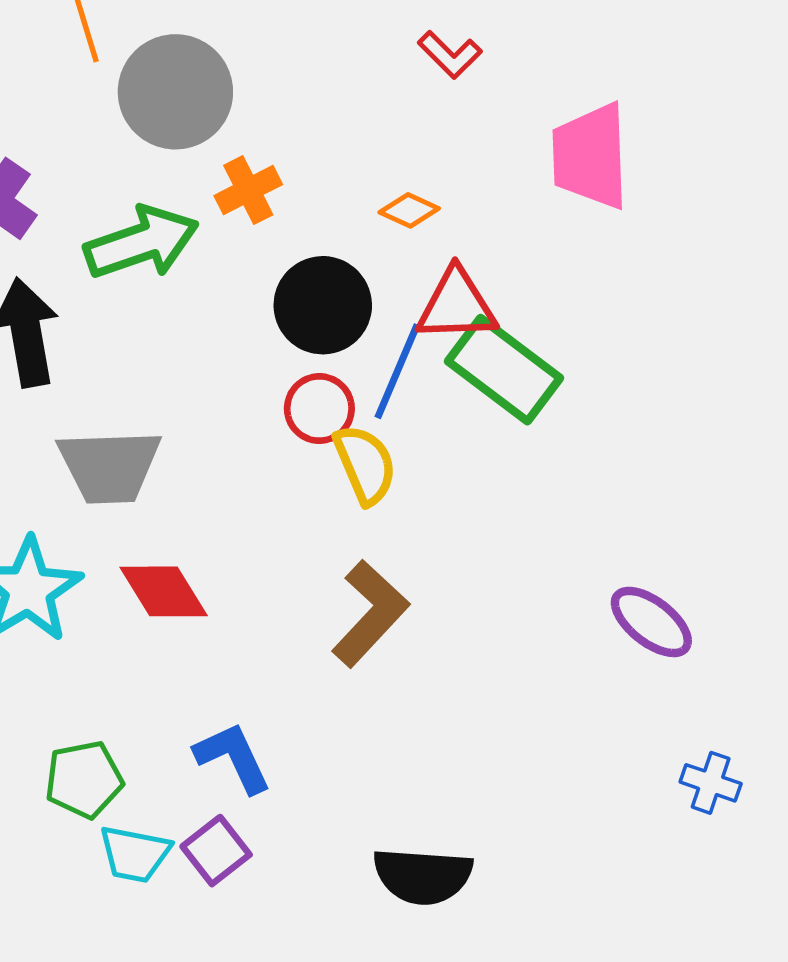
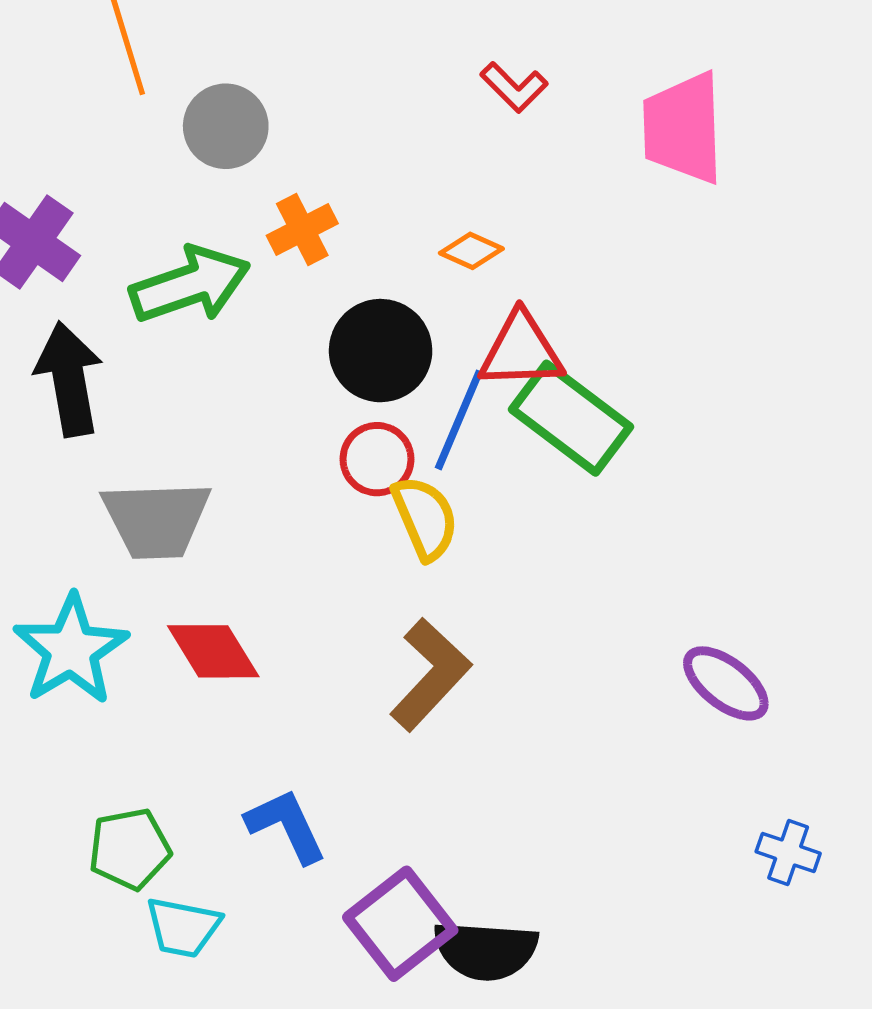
gray circle: (175, 92) -> (226, 126), size x0.7
pink trapezoid: (590, 156) -> (683, 128), moved
purple square: (216, 851) -> (400, 924), moved, size x1.5

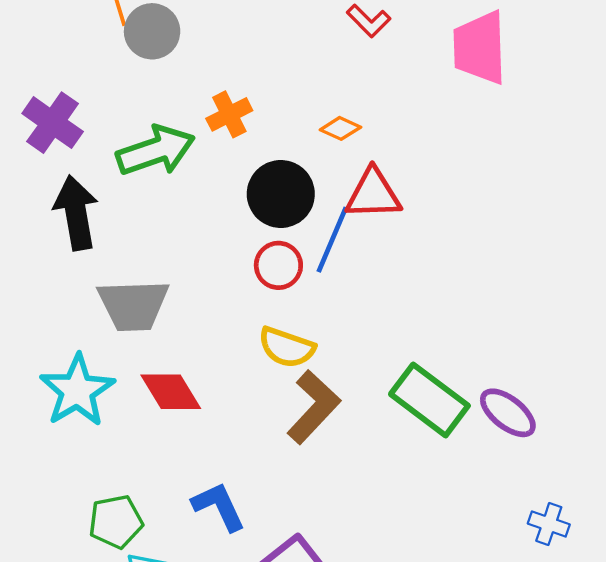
gray circle: (226, 126) -> (152, 31), moved
green rectangle: (571, 418) -> (429, 400), moved
yellow semicircle: (425, 518) -> (287, 347), moved, turned 132

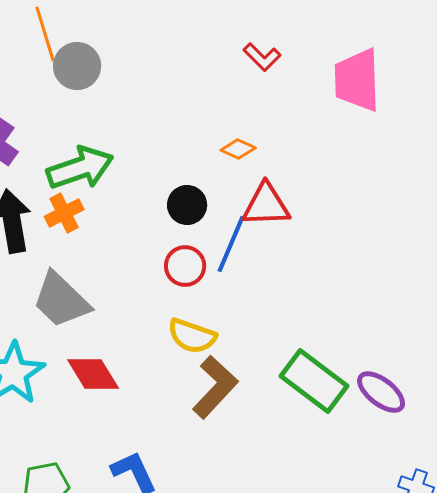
orange cross: (229, 114) -> (64, 213), moved
black circle: (281, 194) -> (187, 205), size x0.7
gray trapezoid: (133, 305) -> (61, 300), turned 46

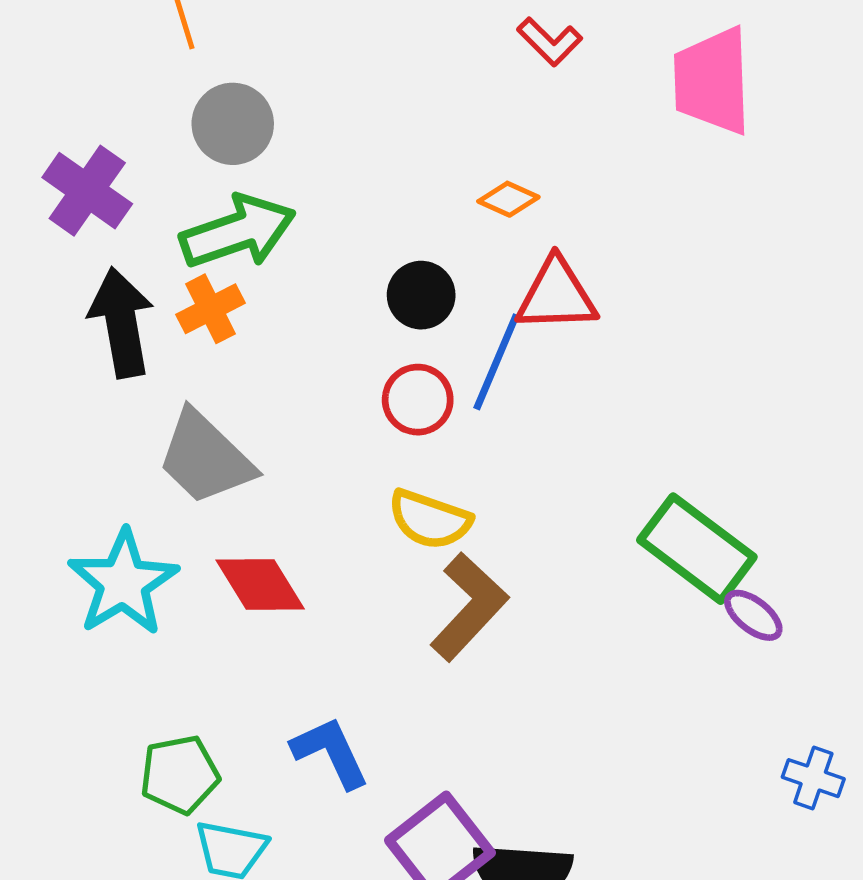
gray circle: (77, 66) -> (233, 124), moved
green rectangle: (314, 381) -> (697, 549), moved
purple ellipse: (381, 392) -> (753, 615), size x0.7

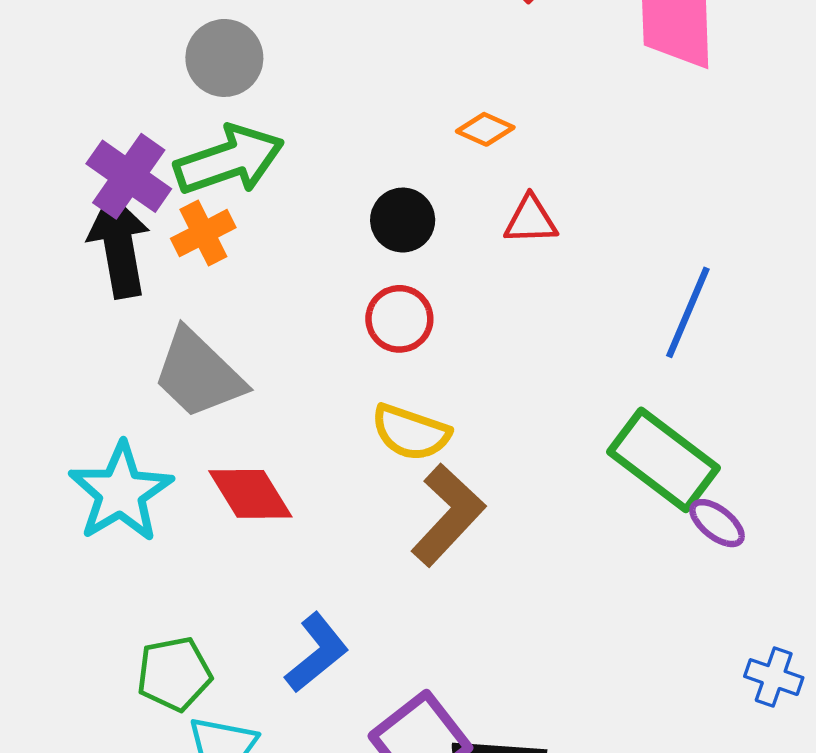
purple cross: (87, 191) -> (129, 176), moved
red triangle: (556, 295) -> (531, 220), size x0.7
blue line: (496, 362) -> (688, 312), moved
blue L-shape: (330, 752) -> (317, 653), turned 76

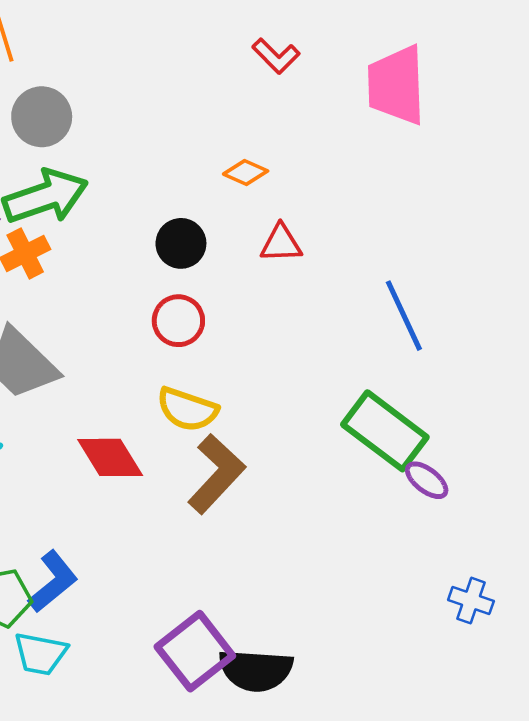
blue line: (688, 312) -> (404, 316), turned -48
red diamond: (250, 494) -> (110, 457), moved
blue L-shape: (317, 653) -> (53, 582), moved

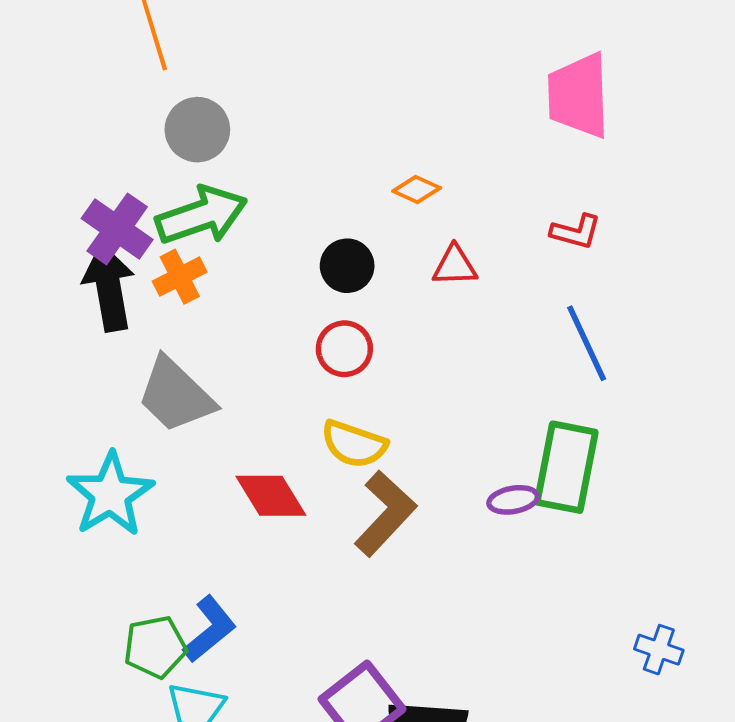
red L-shape: (276, 56) -> (576, 232), moved, turned -30
green rectangle: (385, 431) -> (566, 467), turned 64
purple ellipse: (427, 480) -> (513, 500), moved, turned -48

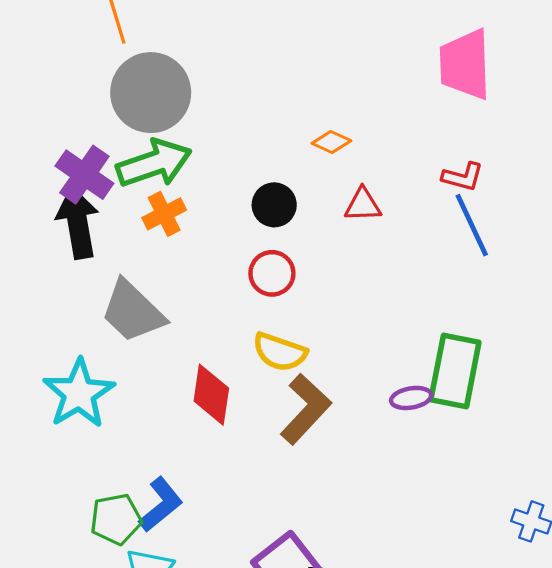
gray circle: (197, 130) -> (151, 93), size x1.5
orange cross: (180, 277) -> (164, 214), moved
blue line: (587, 343) -> (472, 225), moved
red diamond: (271, 496) -> (211, 395), turned 40

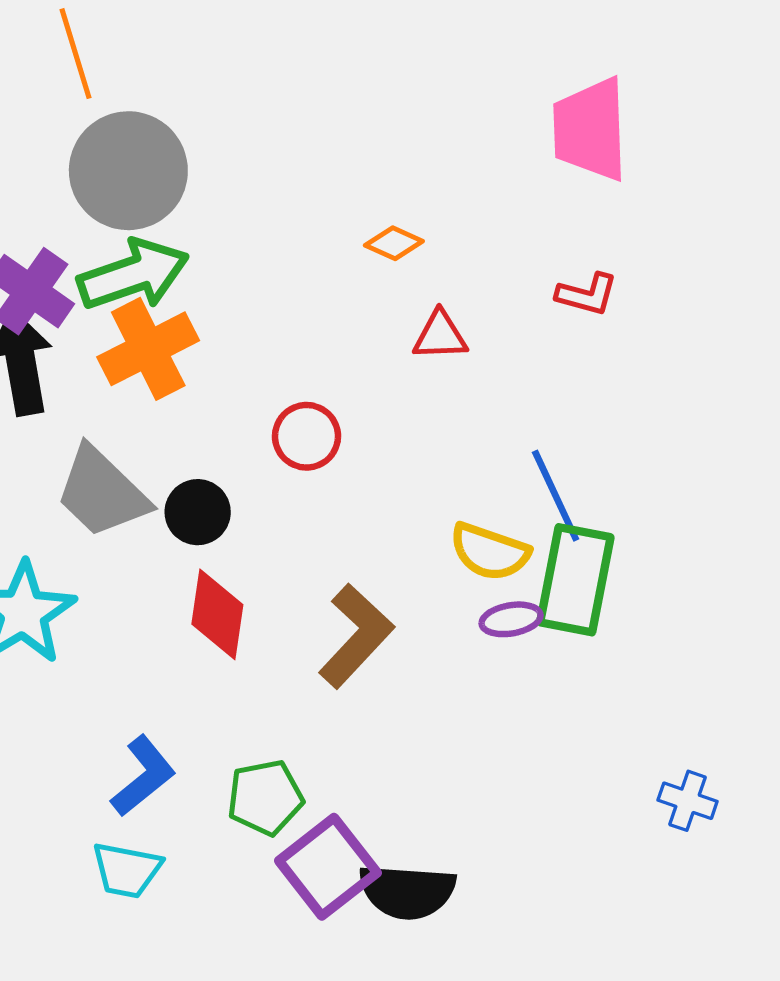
black circle: (274, 205) -> (198, 512), moved
orange cross: (164, 214) -> (148, 349), size x1.5
blue line: (472, 225) -> (556, 496), moved
yellow semicircle: (280, 352) -> (490, 552), moved
green pentagon: (116, 519) -> (265, 797), moved

